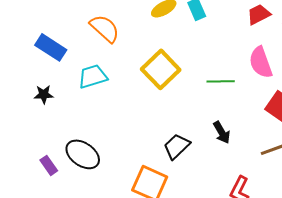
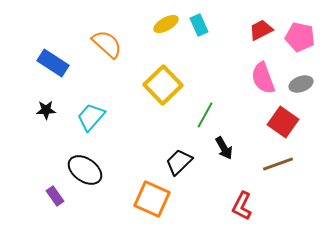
cyan trapezoid: (93, 76) -> (91, 117), moved, turned -32
green line: (221, 81) -> (205, 115), moved, turned -60
purple rectangle: (49, 165) -> (55, 196), moved

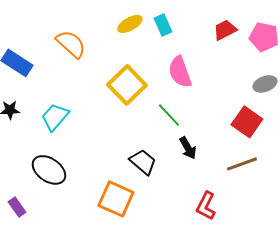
pink semicircle: (263, 78) -> (180, 72), moved
green line: (205, 115) -> (169, 115), turned -72
black trapezoid: (179, 162) -> (143, 162), turned 84
purple rectangle: (55, 196) -> (17, 207), moved

